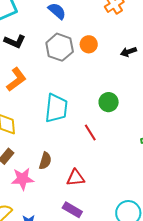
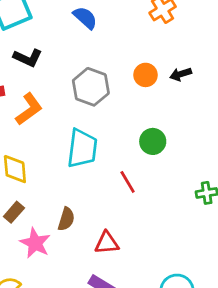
orange circle: (89, 44) -> (146, 75), moved
gray hexagon: (60, 47) -> (91, 87), moved
pink star: (22, 179) -> (35, 243), turned 30

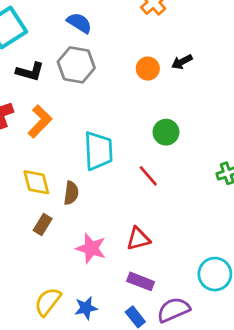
gray hexagon: (91, 87) -> (76, 65), moved
brown semicircle: (66, 219) -> (71, 193), moved
pink star: (35, 243) -> (91, 248), moved

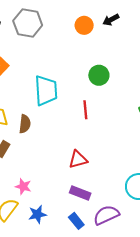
red line: (148, 176) -> (85, 110), turned 36
pink star: (91, 248) -> (23, 186), moved, size x0.7

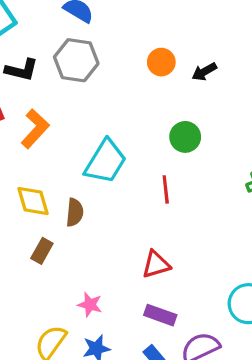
black arrow: (111, 20) -> (204, 72), moved
cyan trapezoid: (46, 91) -> (106, 161), turned 36
pink star: (23, 186) -> (90, 305), moved

